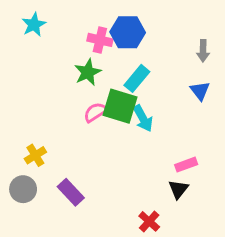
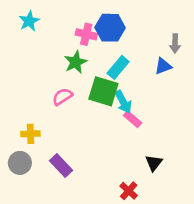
blue triangle: (200, 91) -> (163, 66), moved, turned 48
pink semicircle: (95, 112) -> (62, 97), moved
yellow cross: (35, 155) -> (30, 134), turned 30
pink rectangle: (186, 165) -> (133, 119), moved, turned 60

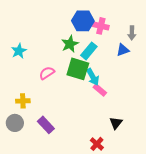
cyan star: (29, 21) -> (19, 51), moved
pink cross: (86, 34) -> (101, 26), moved
green star: (76, 62) -> (70, 44), moved

